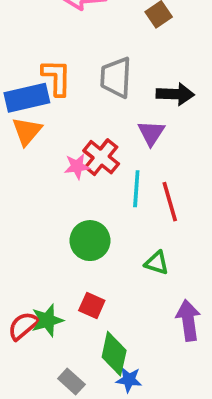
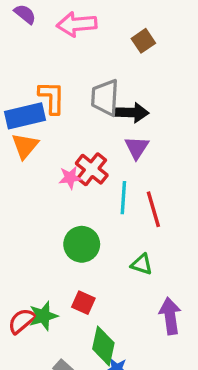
black arrow: (175, 94) -> (132, 113), moved

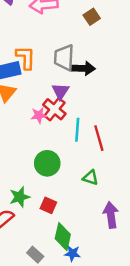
purple triangle: (137, 148) -> (60, 91), moved
green star: (43, 316) -> (20, 197), moved

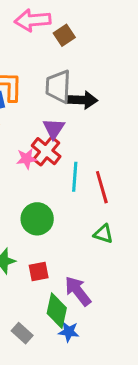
brown square: (92, 17) -> (64, 35), moved
green triangle: (90, 178) -> (103, 234), moved
red square: (48, 205) -> (39, 272), turned -35
purple arrow: (111, 215) -> (78, 291), moved, turned -30

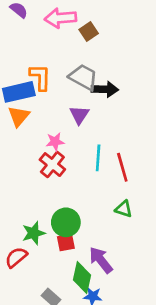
gray trapezoid: (58, 86) -> (83, 77), turned 116
red cross: (46, 151) -> (52, 165), moved
green circle: (37, 219) -> (66, 222), moved

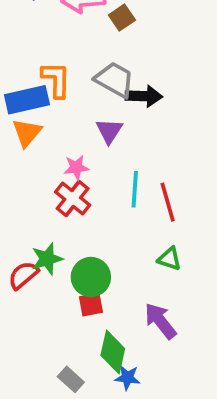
green star: (34, 233) -> (47, 259), moved
red semicircle: (16, 257) -> (23, 275), moved
purple arrow: (101, 260) -> (160, 321), moved

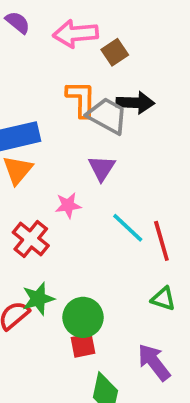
orange L-shape: (56, 80) -> (81, 99), moved
black arrow: (144, 96) -> (135, 103), moved
cyan line: (135, 189) -> (128, 228), turned -51
red cross: (73, 198) -> (31, 239), moved

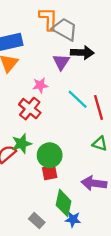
black arrow: (135, 103) -> (82, 53), moved
red cross: (31, 239) -> (30, 109), moved
purple arrow: (154, 362) -> (94, 183), turned -45

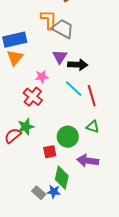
black arrow: (82, 53) -> (78, 65), moved
green circle: (50, 155) -> (68, 137), moved
blue star: (73, 219) -> (54, 192), moved

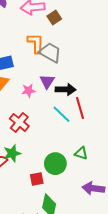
pink star: (42, 77) -> (29, 91), moved
red line: (92, 96) -> (80, 108), moved
purple arrow: (88, 161) -> (93, 188), moved

